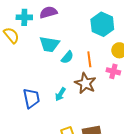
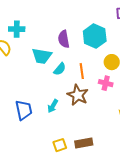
purple semicircle: (48, 12) -> (64, 39), moved, turned -84

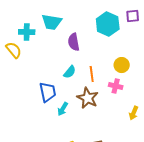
cyan hexagon: (95, 36) -> (108, 24), moved
cyan trapezoid: (42, 56) -> (52, 22), moved
blue trapezoid: (24, 110) -> (48, 92), moved

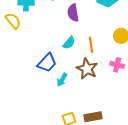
pink cross: (116, 86) -> (117, 65), moved
blue trapezoid: (48, 92) -> (47, 63), turned 55

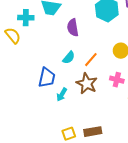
orange line: (91, 45) -> (91, 60), turned 49
blue trapezoid: (47, 63) -> (47, 78), turned -30

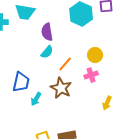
cyan semicircle: (69, 58) -> (47, 52), moved
pink cross: (117, 80) -> (91, 75), moved, turned -32

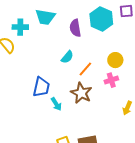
purple semicircle: (47, 32) -> (75, 28), moved
cyan arrow: (36, 99) -> (56, 104), turned -64

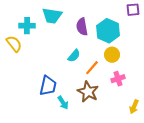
cyan hexagon: (101, 19) -> (108, 31), moved
yellow circle: (115, 60) -> (112, 55), moved

